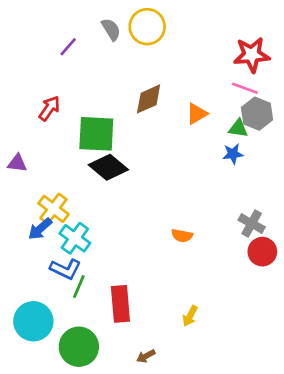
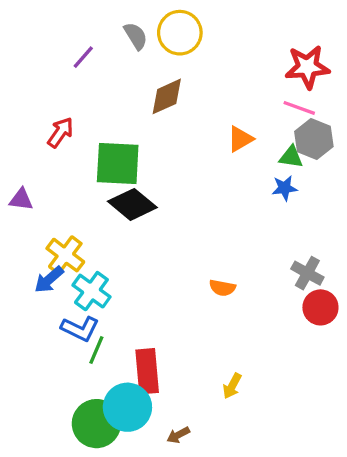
brown diamond: (149, 99) -> (167, 96), moved
cyan circle: (33, 321) -> (127, 407), moved

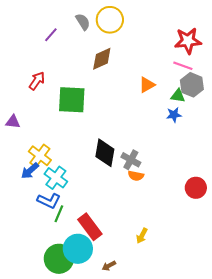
black diamond: (132, 204) -> (105, 153), moved, turned 60
gray cross: (307, 273) -> (131, 160), moved
red rectangle: (147, 371) -> (90, 227), turned -32

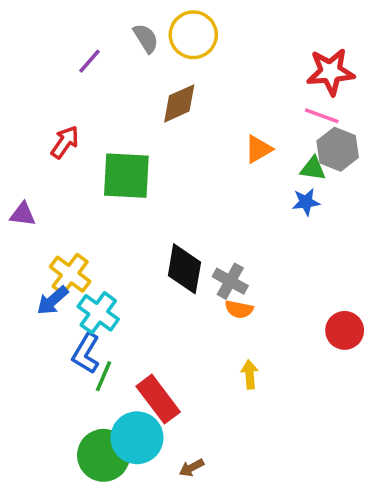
blue L-shape: (49, 201) -> (86, 353), turned 95
yellow arrow: (142, 236) -> (250, 374), moved, turned 147

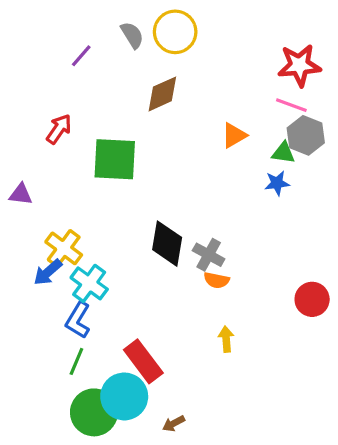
green line: (104, 376) -> (76, 361), moved

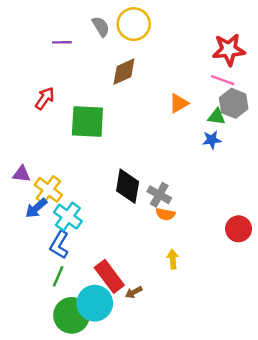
purple line: (81, 56) -> (62, 42), turned 48
purple triangle: (21, 194) -> (22, 174), moved
brown arrow: (174, 424) -> (134, 292), moved

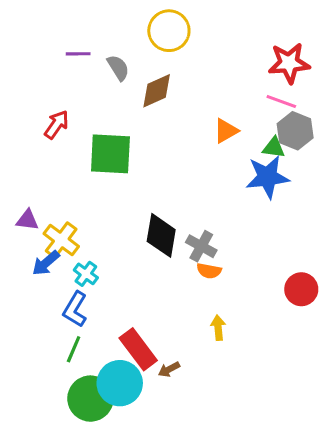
gray semicircle: (101, 26) -> (118, 68), moved
blue star: (212, 140) -> (267, 177), size x1.8
cyan cross: (68, 217) -> (86, 274), size x0.7

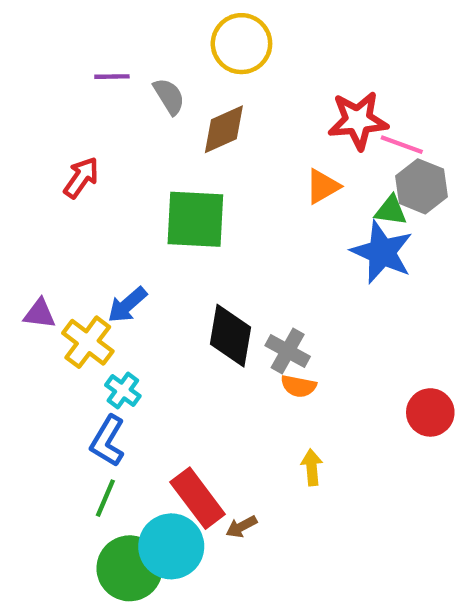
red star: (289, 63) -> (358, 120), moved
green square: (110, 154) -> (195, 219), moved
blue star: (267, 177) -> (382, 252), turned 30
blue arrow: (46, 263) -> (127, 305), moved

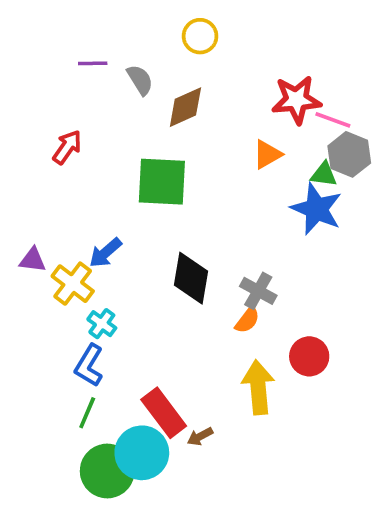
yellow circle: (241, 44) -> (200, 36), size x0.7
gray cross: (288, 351) -> (258, 291), moved
orange semicircle: (299, 386) -> (247, 320), turned -64
red circle: (430, 412) -> (309, 356), moved
yellow arrow: (312, 467) -> (258, 387), size x1.8

